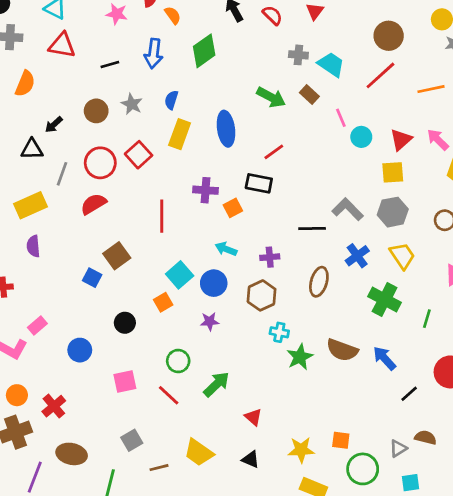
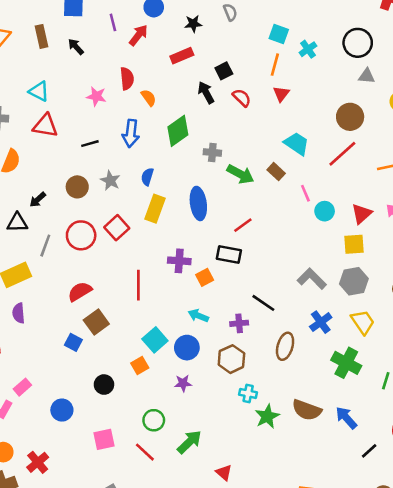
gray cross: (298, 55) -> (212, 152), moved
red semicircle: (93, 204) -> (80, 291), moved
black line: (312, 228) -> (263, 303), moved, turned 35

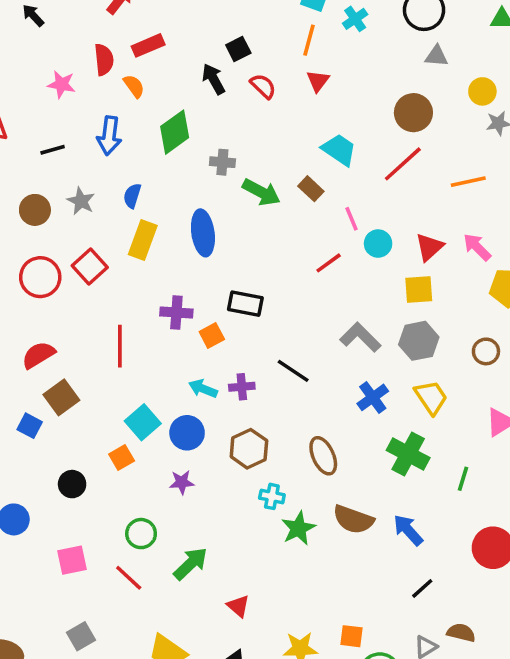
red rectangle: (182, 56) -> (148, 45), moved
red line: (243, 225) -> (329, 263), moved
purple cross: (239, 323) -> (242, 387), moved
brown ellipse: (285, 346) -> (323, 456), moved, turned -40
black line: (369, 451) -> (422, 588), moved

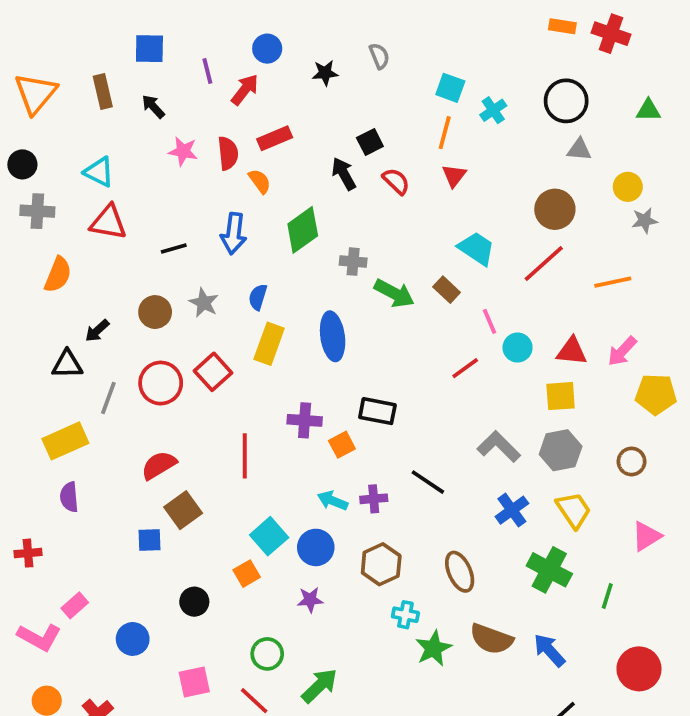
pink star: (61, 84) -> (183, 151), moved
red triangle: (429, 247) -> (572, 351), turned 48
pink arrow: (477, 247) -> (622, 351), turned -92
blue square: (30, 426) -> (149, 540), turned -30

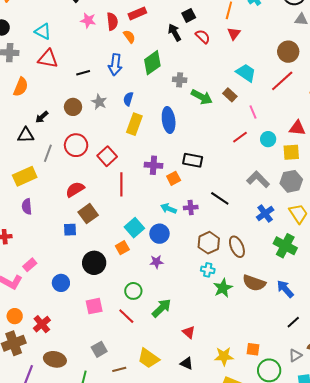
cyan circle: (518, 348) -> (268, 139), moved
red square: (213, 372) -> (107, 156), moved
brown hexagon: (381, 564) -> (209, 243), moved
black circle: (194, 602) -> (94, 263), size x1.5

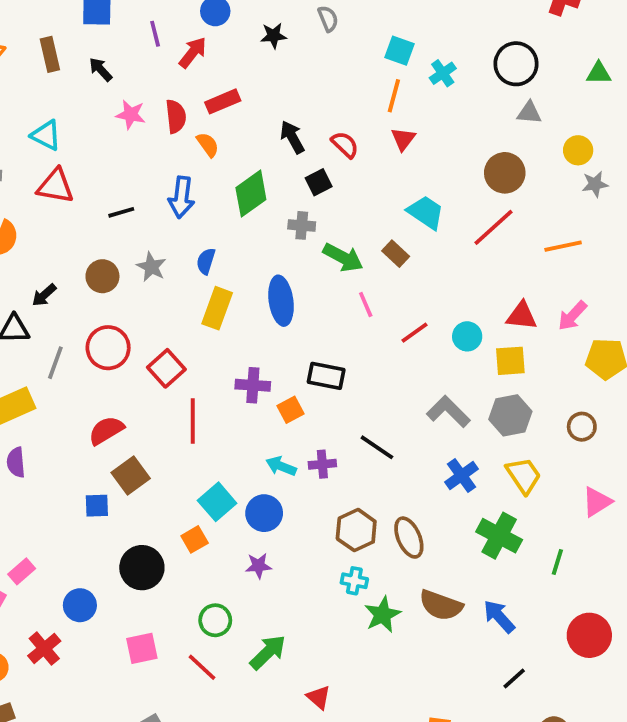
black square: (189, 15) -> (319, 182), moved
pink line: (253, 112) -> (366, 304), moved
red cross: (42, 324) -> (44, 648), moved

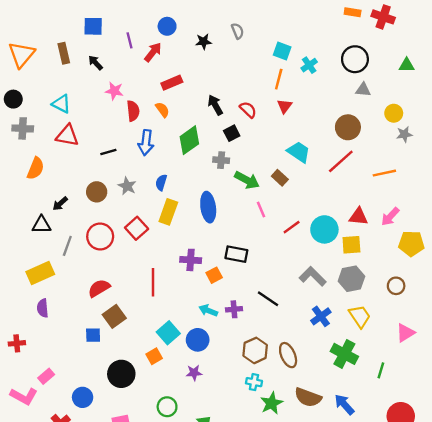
red semicircle: (176, 116) -> (133, 111), moved
cyan circle: (467, 336) -> (324, 229), size x1.5
red square: (166, 368) -> (137, 228), moved

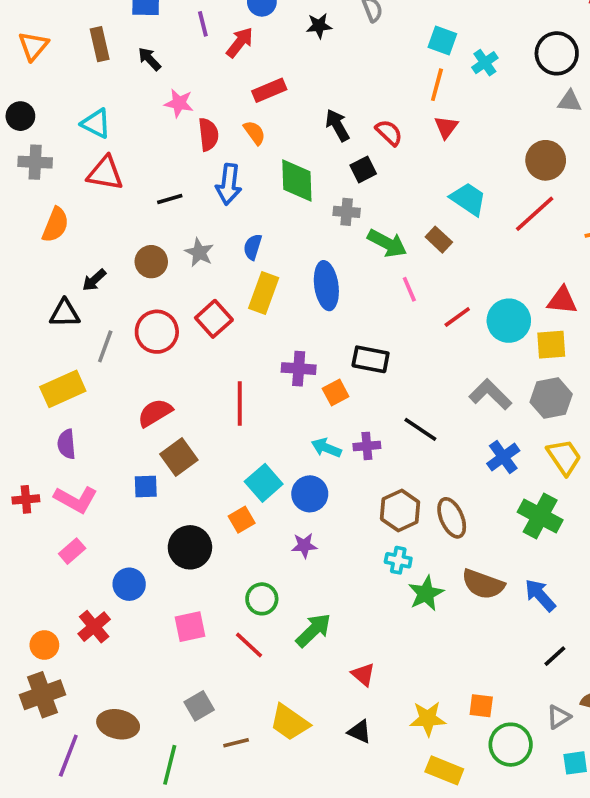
orange triangle: (21, 54) -> (33, 46), size x0.7
green diamond: (189, 140) -> (297, 181), turned -56
pink L-shape: (24, 396) -> (76, 499), moved

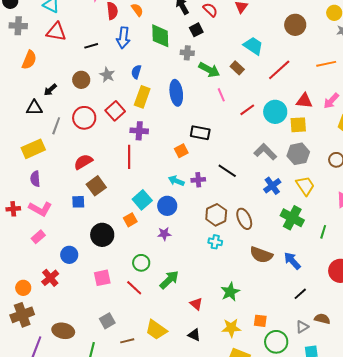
red line: (535, 214) -> (279, 70), moved
purple cross: (299, 369) -> (139, 131), moved
green star: (426, 593) -> (230, 292), moved

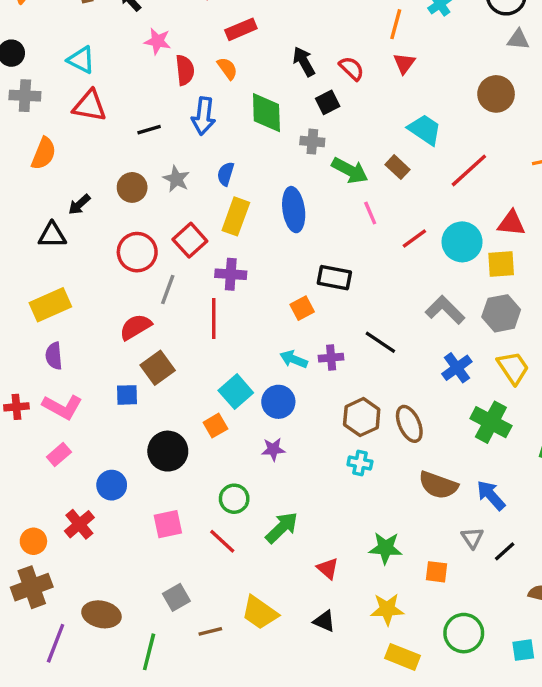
gray line: (56, 126) -> (168, 290), moved
green star: (230, 292) -> (385, 548), turned 30
orange square: (260, 321) -> (437, 572), moved
gray triangle: (302, 327) -> (472, 538), moved, turned -32

